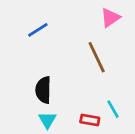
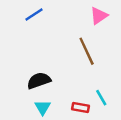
blue line: (38, 30) -> (34, 15), moved
black semicircle: (43, 90) -> (39, 81), turned 70

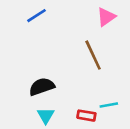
cyan line: (101, 98) -> (109, 105), turned -70

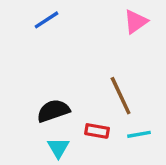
brown line: (93, 55) -> (121, 96), moved
red rectangle: (86, 116) -> (97, 131), moved

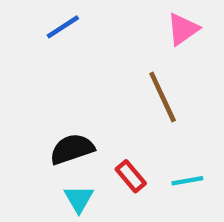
brown line: (121, 96) -> (163, 97), moved
red rectangle: (97, 131) -> (131, 176), turned 40

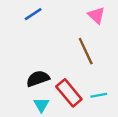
pink triangle: (183, 29) -> (96, 15), turned -42
red rectangle: (131, 176) -> (69, 93), size x1.6

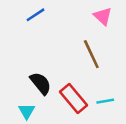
black semicircle: (38, 79) -> (41, 83), turned 70
cyan triangle: (41, 105) -> (27, 111), moved

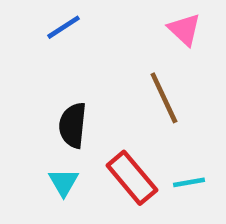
black semicircle: (41, 83) -> (73, 125), moved, turned -135
cyan triangle: (27, 111) -> (64, 182), moved

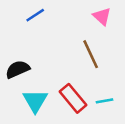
black semicircle: (73, 125) -> (18, 69), moved, turned 60
cyan triangle: (64, 182) -> (35, 101), size x1.5

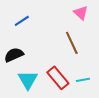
blue line: (35, 15) -> (22, 21), moved

